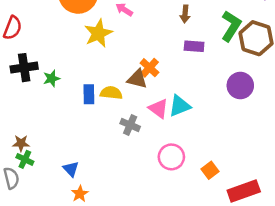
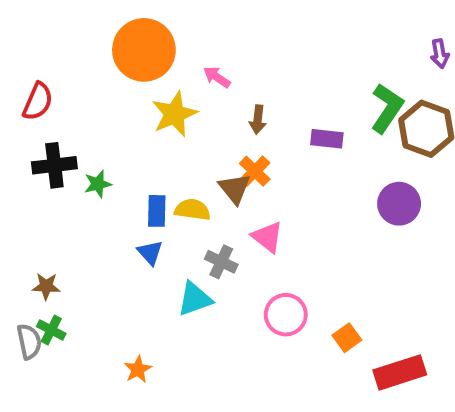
brown arrow: (185, 14) -> (258, 120), moved
brown triangle: (137, 79) -> (235, 189), turned 35
cyan triangle: (180, 106) -> (195, 299), moved
green cross: (25, 159) -> (51, 330), moved
blue triangle: (71, 169) -> (150, 253), moved

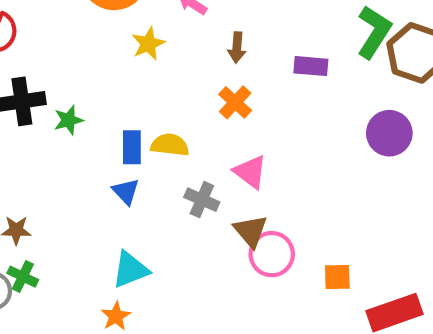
yellow star: (174, 114) -> (148, 44), size x0.7
brown triangle: (235, 189) -> (251, 231), moved
cyan triangle: (195, 299) -> (130, 270), moved
orange square: (347, 338) -> (337, 277), turned 36

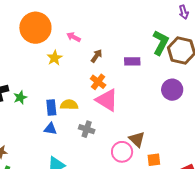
brown arrow: (237, 47) -> (97, 56), turned -144
pink triangle: (250, 172) -> (107, 100), moved, size x1.4
blue triangle: (126, 192) -> (50, 129), turned -32
brown triangle: (251, 231) -> (137, 139), moved

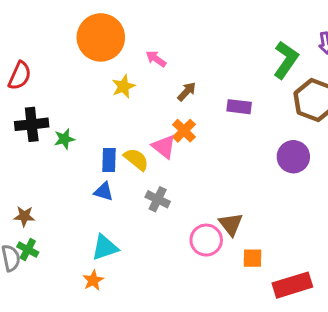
green L-shape: (161, 43) -> (286, 60), moved
pink triangle: (107, 100) -> (164, 147), moved, size x0.7
yellow semicircle: (69, 105) -> (136, 159), turned 30

